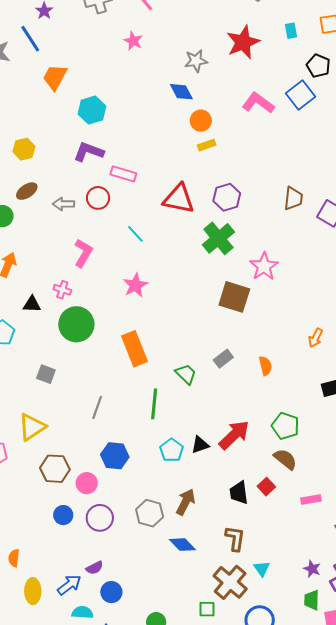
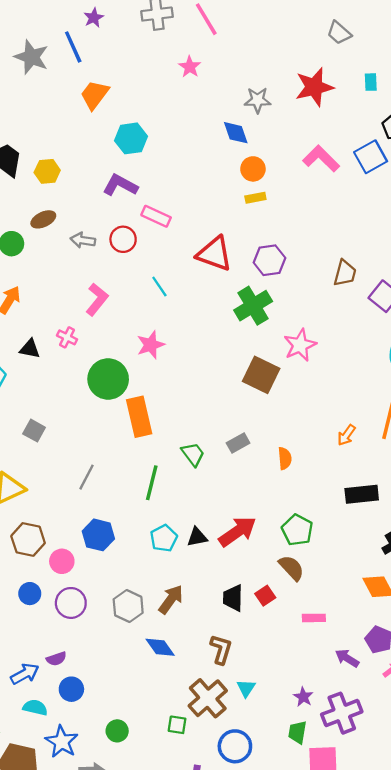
green circle: (76, 324) -> (108, 379), moved

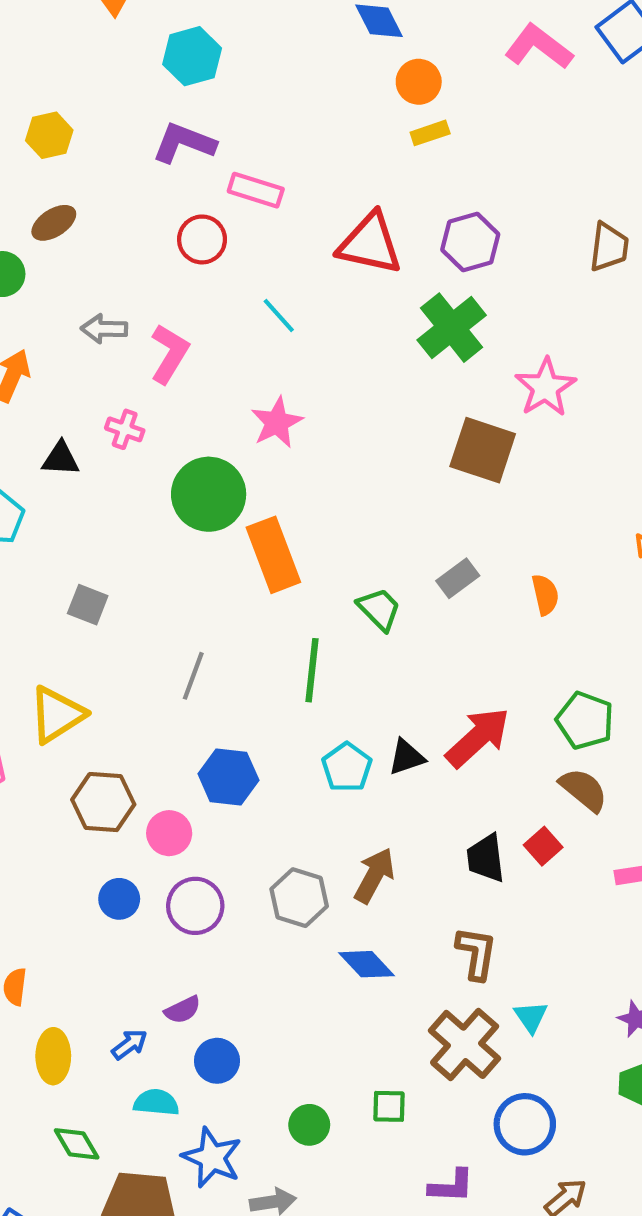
gray arrow: (83, 240) -> (104, 329), moved
blue arrow: (25, 674) -> (130, 1044), size x0.7
green square: (177, 725) -> (389, 1106), moved

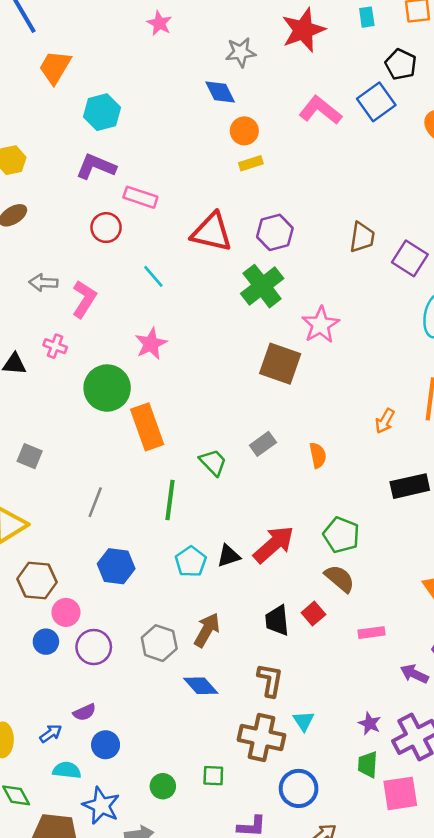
pink circle: (169, 833) -> (66, 612), moved
brown cross: (465, 1044) -> (262, 737), turned -30

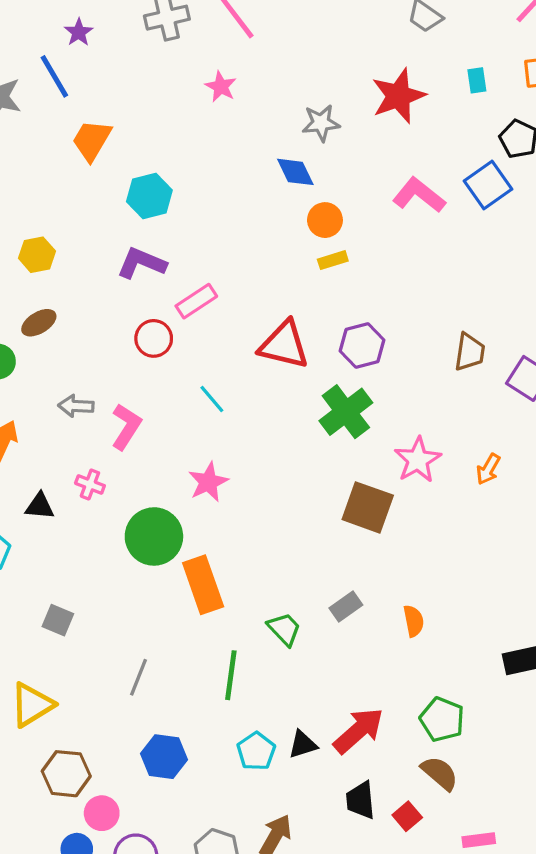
pink rectangle: (140, 197) -> (196, 301), turned -52
orange arrow: (385, 421) -> (488, 469), moved
black trapezoid: (277, 620) -> (360, 800), moved

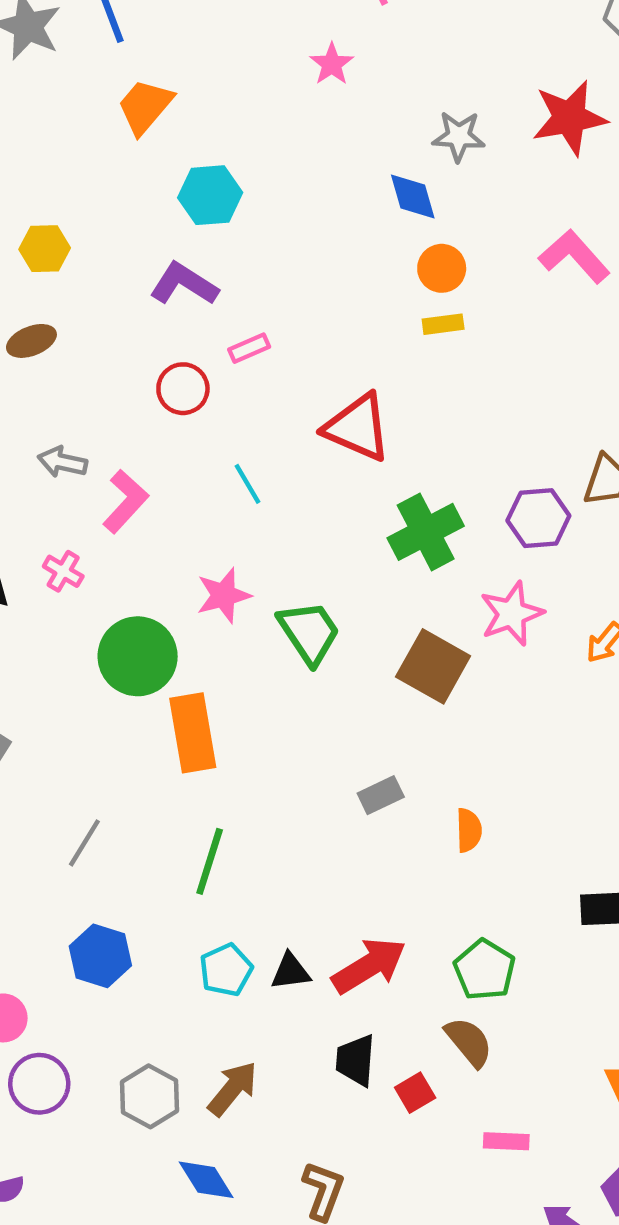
pink rectangle: (196, 301) -> (249, 348), size x0.7
purple hexagon: (362, 346) -> (538, 518), moved
green trapezoid: (284, 629) -> (309, 632), moved, size x1.4

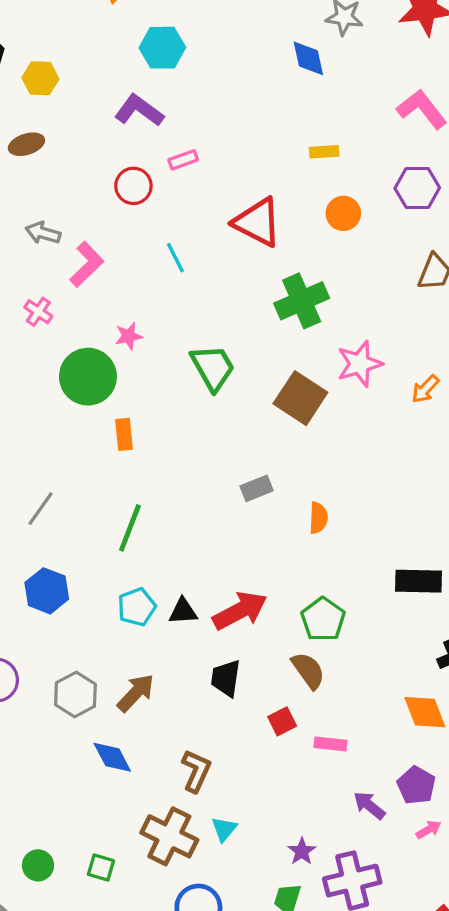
orange circle: (442, 268) -> (343, 213), moved
purple hexagon: (538, 518) -> (417, 188), moved
pink star: (224, 595) -> (129, 336), moved, size x0.7
orange rectangle: (193, 733) -> (124, 434), size x0.6
red square: (415, 1093) -> (282, 721), moved

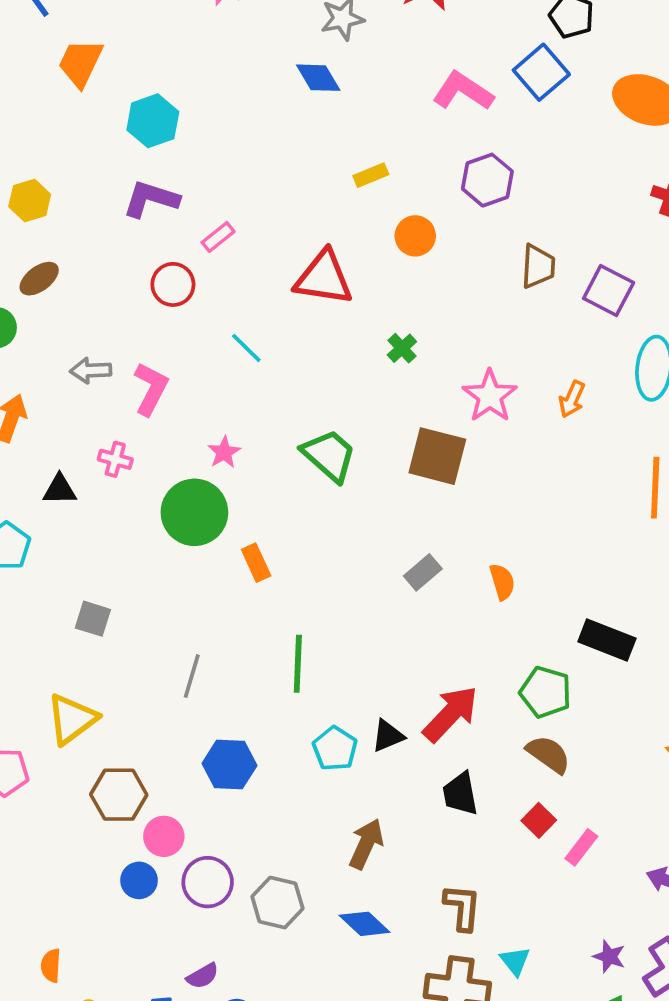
green cross: (302, 301) -> (402, 348), size x0.5
black rectangle: (419, 581) -> (607, 640), moved, turned 39
gray hexagon: (75, 694) -> (277, 903), moved
pink rectangle: (330, 744) -> (581, 847), moved, turned -40

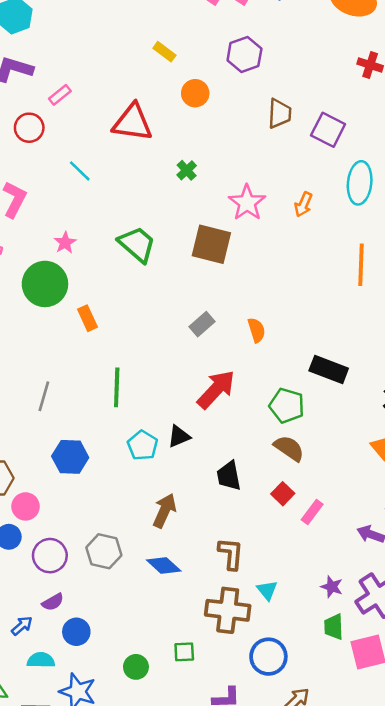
yellow rectangle: (371, 175) -> (164, 52), turned 60
red arrow: (451, 714) -> (216, 389), moved
purple circle: (208, 882) -> (50, 556), moved

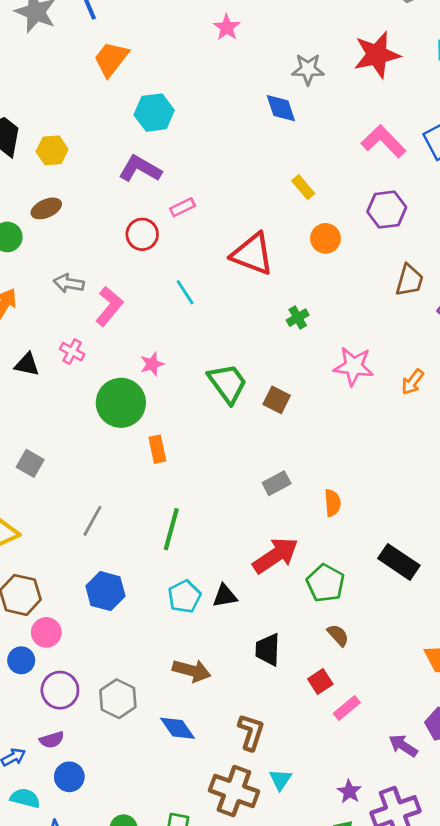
pink star: (247, 203) -> (354, 366), turned 30
brown square: (211, 244) -> (277, 400), moved, size x0.6
green pentagon: (287, 406) -> (325, 583), moved
brown semicircle: (289, 448) -> (338, 635), size x0.7
brown arrow: (164, 511) -> (192, 671), turned 68

